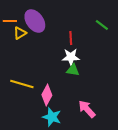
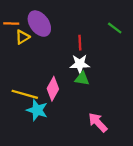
pink diamond: (47, 95) -> (53, 89), moved
cyan star: (52, 117) -> (37, 110), moved

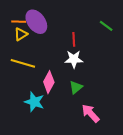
orange line: (11, 24) -> (19, 22), moved
green triangle: (82, 79) -> (76, 87), moved, turned -48
yellow line: (25, 94) -> (23, 63), moved

